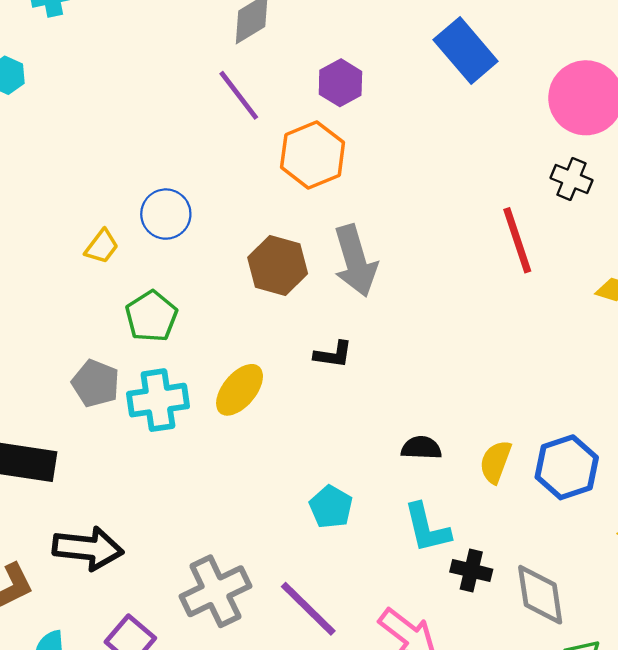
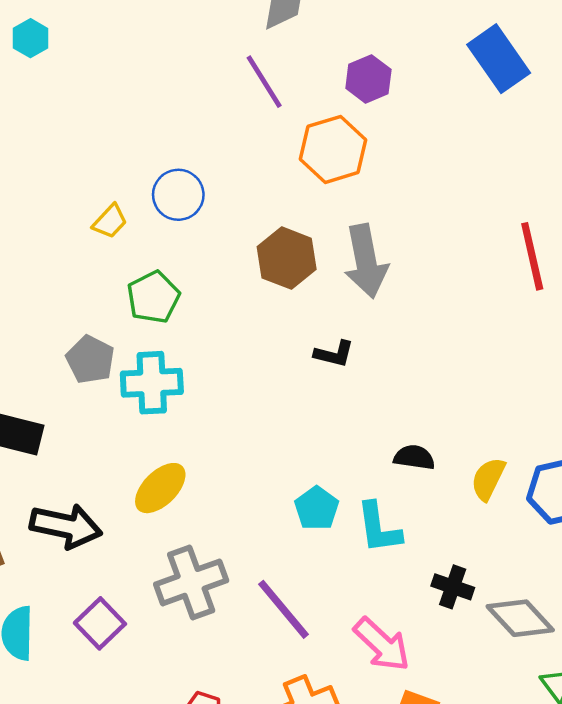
yellow ellipse: (240, 390) -> (160, 488), moved
cyan L-shape: (427, 528) -> (379, 528), moved
gray diamond: (540, 595) -> (520, 618), turned -40

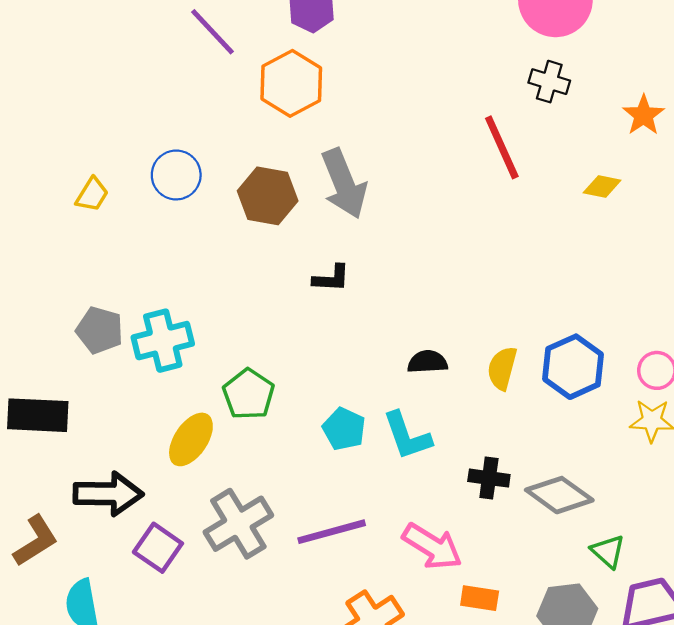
blue circle: (178, 195) -> (176, 175), moved
green pentagon: (153, 297) -> (249, 394), moved
purple line: (284, 609) -> (332, 532), turned -54
purple square: (100, 623) -> (158, 548), moved

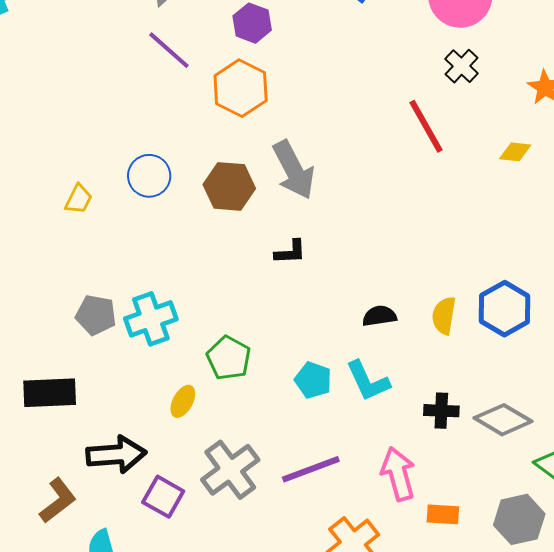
black cross: (549, 82) -> (462, 66), turned 32
yellow ellipse: (191, 439) -> (183, 401), size x0.7
pink arrow: (432, 546) -> (398, 474), turned -132

